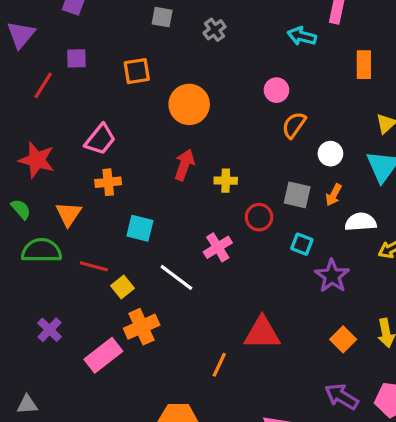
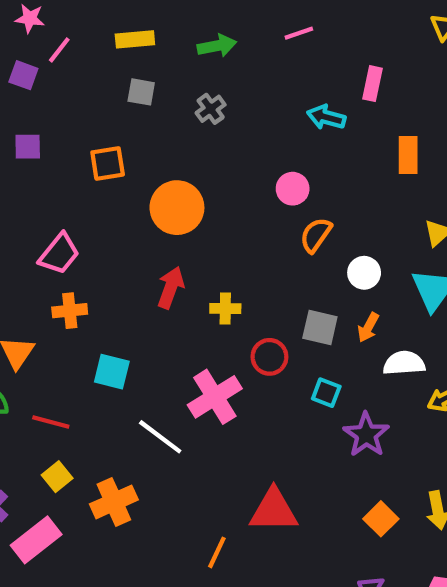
pink cross: (218, 247) -> (215, 397), size x1.4
yellow square: (122, 287) -> (57, 477), moved
pink rectangle: (103, 355) -> (36, 540), moved

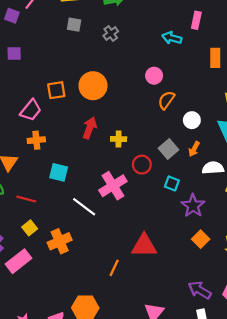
orange square: (108, 163) -> (56, 90), moved
gray square: (320, 327) -> (169, 149), turned 36
orange square: (381, 519) -> (201, 239), moved

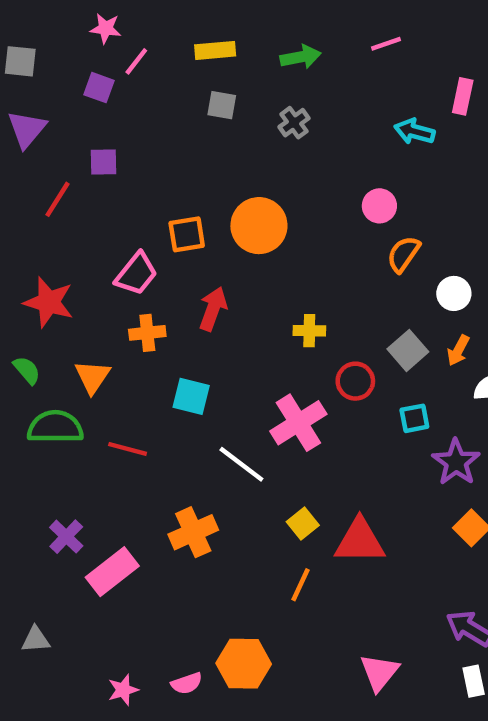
red arrow: (90, 128) -> (213, 309), moved
cyan square: (172, 183) -> (414, 418), turned -32
yellow square: (30, 228) -> (303, 523), moved

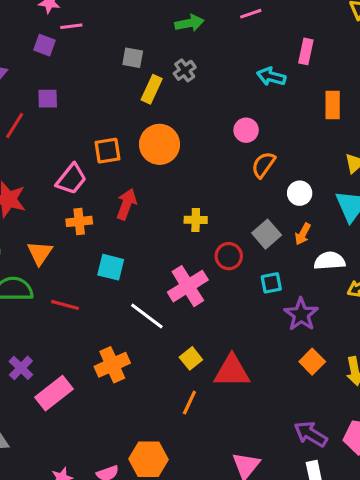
yellow rectangle: (215, 50) -> (152, 89), moved, turned -60
pink line: (136, 61) -> (71, 26), turned 45

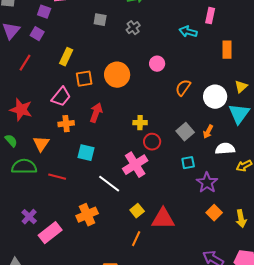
yellow rectangle: (152, 89) -> (66, 57), moved
purple square: (48, 99) -> (37, 34), moved, turned 32
pink circle: (246, 130) -> (157, 64), moved
white circle: (300, 193) -> (215, 97), moved, size x1.5
red circle: (229, 256) -> (152, 142), moved

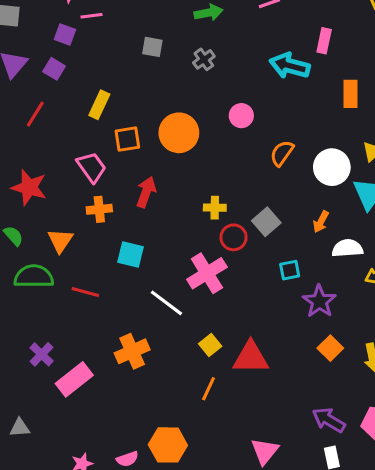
cyan arrow: (188, 32) -> (290, 66), size x1.4
pink trapezoid: (61, 97) -> (91, 167), turned -75
gray square: (185, 132) -> (266, 222), moved

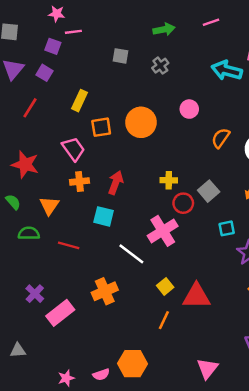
red arrow: (146, 192) -> (116, 183), moved
green semicircle: (34, 276) -> (29, 233), size x0.7

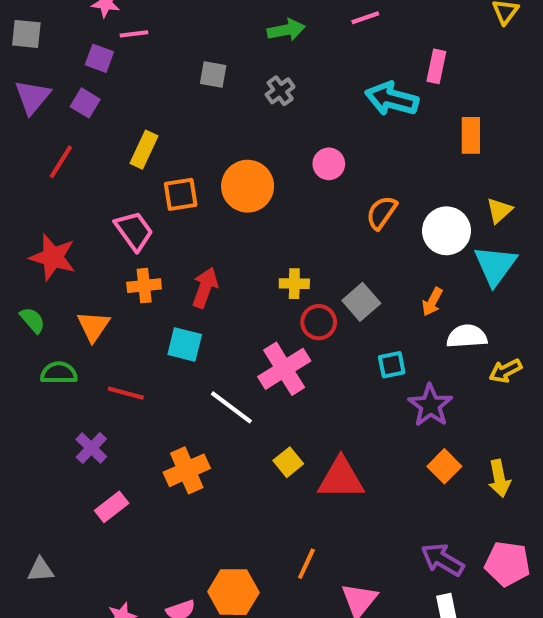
purple cross: (35, 294) -> (91, 448), moved
pink rectangle: (60, 313) -> (112, 507), size x0.7
orange line: (164, 320) -> (306, 564), moved

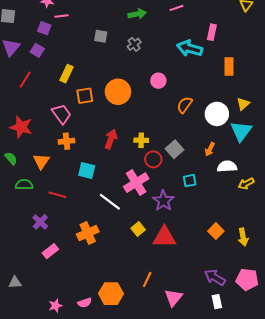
red arrow: (205, 288) -> (111, 139), moved
purple star: (430, 405) -> (163, 201), moved

